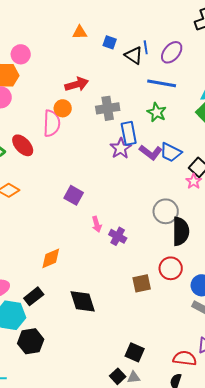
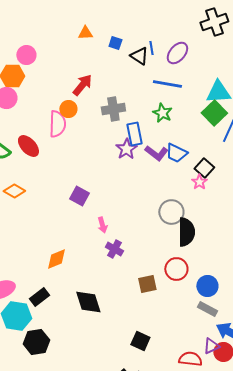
red arrow: (77, 84) -> (82, 85), turned -35
purple cross: (118, 236) -> (114, 249), moved
black square: (135, 352) -> (140, 341), moved

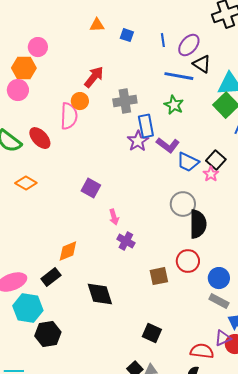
black triangle: (139, 56) -> (202, 64), moved
blue trapezoid: (176, 153) -> (188, 162), moved
black rectangle: (39, 297) -> (51, 277), moved

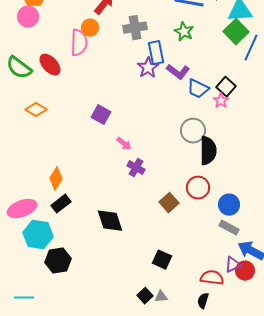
pink arrow: (114, 217) -> (124, 144), turned -35
orange diamond: (68, 251) -> (56, 179), moved, turned -35
brown square: (159, 276) -> (169, 203), turned -30

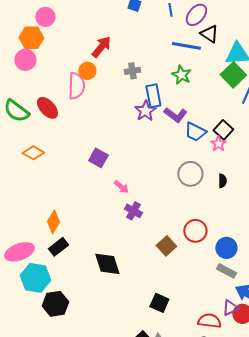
gray cross: (135, 28) -> (132, 71), size x0.7
black semicircle: (208, 151) -> (222, 181), moved, size x0.5

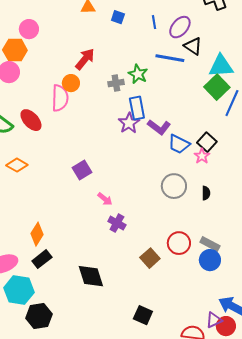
green star: (181, 75) -> (138, 74), moved
purple square: (98, 158) -> (82, 170), turned 30
gray rectangle: (226, 271) -> (210, 244), moved

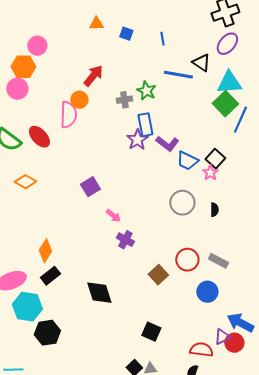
purple ellipse: (180, 27) -> (227, 44), moved
blue circle: (210, 260) -> (207, 292), moved

